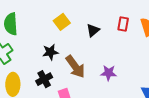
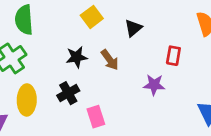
red rectangle: (123, 24) -> (173, 56), moved
brown arrow: (75, 67) -> (110, 60), moved, size x0.7

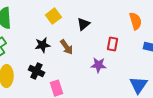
black cross: (68, 93) -> (36, 71), turned -35

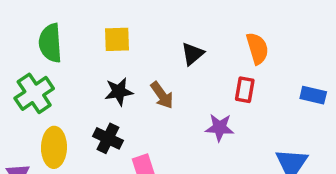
yellow square: (53, 16) -> (117, 39), moved, turned 35
orange semicircle: (135, 21) -> (257, 48), moved

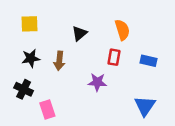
brown arrow: (162, 95) -> (59, 61), turned 42
blue rectangle: (313, 95) -> (148, 61), moved

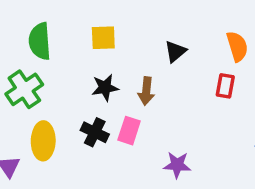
purple star: (97, 82) -> (177, 165), moved
pink rectangle: (47, 110) -> (129, 131), moved, turned 36

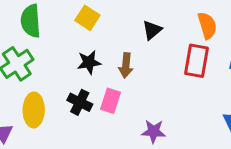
yellow square: (103, 38) -> (87, 18), turned 35
red rectangle: (225, 86) -> (196, 61), size x1.5

